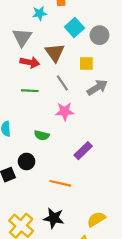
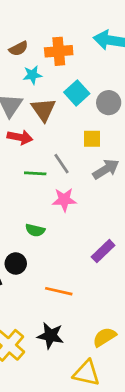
brown triangle: (55, 53) -> (43, 110), moved
green line: (30, 91) -> (35, 173), moved
purple rectangle: (83, 151) -> (103, 251), moved

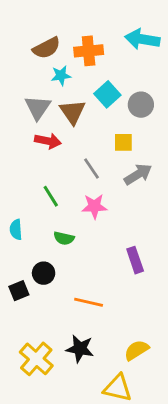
brown semicircle: (19, 49) -> (46, 48), size x1.4
green line: (35, 173) -> (51, 196), moved, turned 55
purple rectangle: (103, 251) -> (135, 260), turned -65

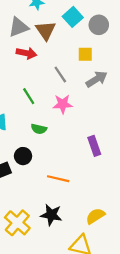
gray triangle: (38, 108) -> (18, 27), turned 35

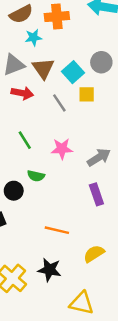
cyan square: (73, 17) -> (73, 72), moved
gray line: (60, 75) -> (59, 103), moved
gray arrow: (97, 79) -> (99, 157), moved
black circle: (23, 156) -> (14, 191), moved
yellow semicircle: (95, 216) -> (94, 254), moved

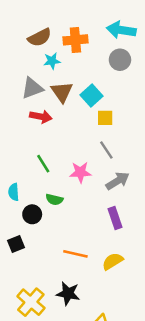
gray circle: (101, 62) -> (120, 60), moved
gray line: (59, 103) -> (106, 150), moved
yellow semicircle: (94, 254) -> (113, 261), moved

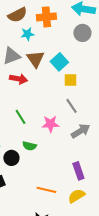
purple rectangle: (115, 218) -> (78, 171), moved

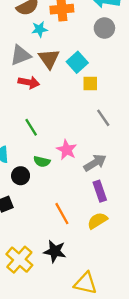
gray line: (71, 106) -> (103, 118), moved
pink star: (50, 124) -> (67, 150), moved, turned 30
gray arrow: (80, 131) -> (95, 163), moved
orange line: (46, 190) -> (62, 214), turned 48

